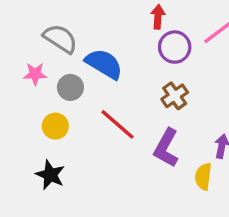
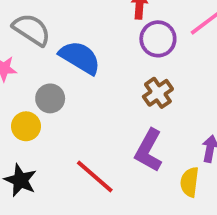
gray circle: (70, 87) -> (50, 98), moved
red line: (117, 124) -> (95, 176), moved

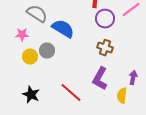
brown cross: (158, 93) -> (105, 48), turned -35
yellow circle: (26, 126) -> (30, 57), moved

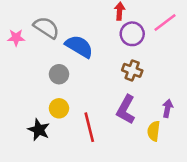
pink star: (22, 35) -> (16, 38), moved
yellow circle: (30, 57) -> (59, 108), moved
red line: (71, 93) -> (89, 127), turned 35

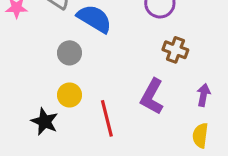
brown cross: (132, 70) -> (175, 50), moved
yellow semicircle: (154, 131) -> (200, 135), moved

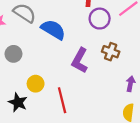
gray circle: (69, 53) -> (13, 54), moved
purple L-shape: (152, 97) -> (80, 60), moved

